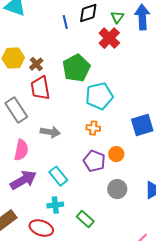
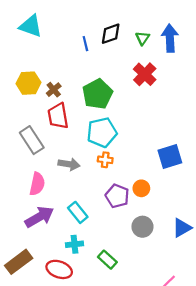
red cross: (109, 38) -> (145, 74), moved
cyan pentagon: (99, 96) -> (102, 132), moved
orange cross: (93, 128) -> (105, 160), moved

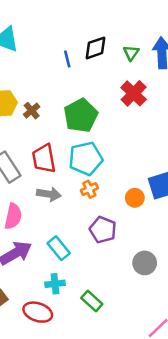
red trapezoid: (58, 116) -> (44, 159), moved
orange cross: (105, 160) -> (89, 189), turned -32
orange circle: (141, 188) -> (135, 198), moved
gray circle: (142, 227) -> (145, 263), moved

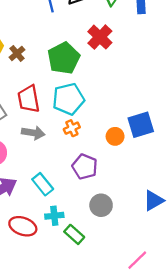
red cross: (134, 93) -> (100, 37), moved
gray circle: (145, 263) -> (101, 205), moved
cyan cross: (55, 284) -> (54, 216), moved
red ellipse: (38, 312) -> (23, 226), moved

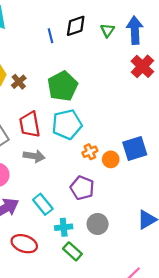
red cross: (100, 37) -> (142, 66), moved
orange cross: (72, 128) -> (90, 152), moved
cyan cross: (54, 216) -> (64, 227), moved

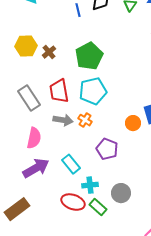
orange cross: (90, 152) -> (85, 120), moved, turned -32
gray circle: (98, 224) -> (121, 193), moved
red ellipse: (24, 244) -> (73, 202), moved

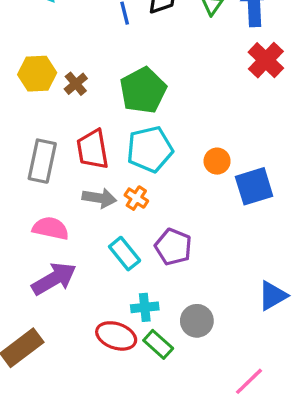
gray rectangle: (29, 98) -> (42, 161), turned 45
orange circle: (133, 123) -> (217, 161), moved
pink semicircle: (34, 138) -> (51, 228), turned -90
cyan rectangle: (71, 164) -> (125, 254), moved

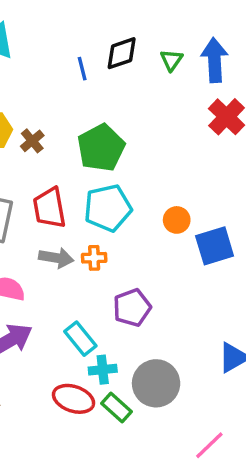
orange cross: (136, 198) -> (94, 258), turned -35
purple pentagon: (173, 247) -> (132, 308), turned 30
cyan rectangle: (125, 254) -> (80, 339), moved
gray circle: (197, 321) -> (156, 383), size x1.4

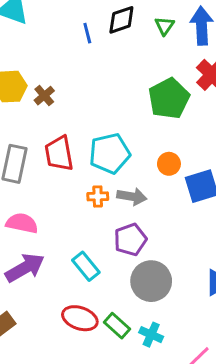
green pentagon: (101, 148) -> (169, 98), moved
gray arrow: (56, 258) -> (132, 196), moved
cyan cross: (103, 370) -> (151, 335), moved, turned 30
gray circle: (156, 383) -> (151, 281), moved

